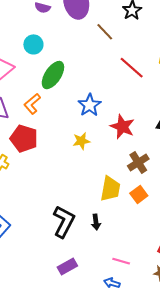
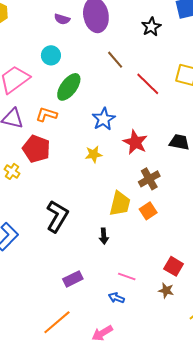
brown line: (105, 32) -> (115, 60), moved
orange L-shape: (32, 104) -> (47, 115), turned 55
black L-shape: (64, 222) -> (57, 216), moved

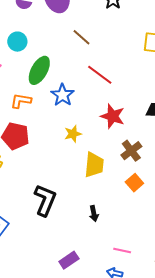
red line: (148, 84) -> (100, 75), moved
blue star: (104, 119) -> (63, 95), moved
yellow trapezoid: (120, 204) -> (94, 165), moved

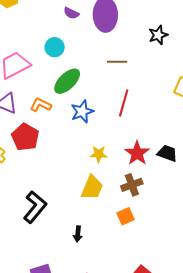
brown line: (82, 37) -> (117, 62), turned -60
red line: (100, 75) -> (124, 103), turned 52
red star: (113, 116) -> (137, 153), moved
yellow star: (73, 134) -> (99, 154), moved

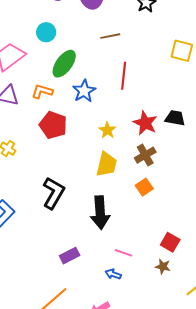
red pentagon: (25, 137) -> (53, 125), moved
yellow star: (99, 154) -> (107, 130), turned -30
black arrow: (78, 234) -> (100, 213), size x2.0

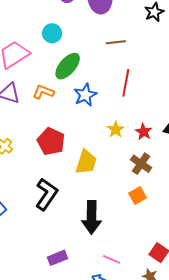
red star: (145, 123) -> (144, 132), size x0.7
red pentagon: (53, 125) -> (51, 141), moved
yellow star: (107, 130) -> (116, 129), moved
brown cross: (145, 155) -> (141, 164), turned -30
yellow trapezoid: (107, 164) -> (86, 162), moved

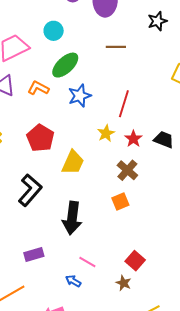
red line: (126, 83) -> (124, 104), moved

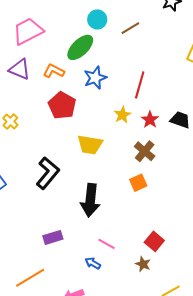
cyan circle: (54, 31) -> (97, 19), moved
brown line: (116, 47) -> (130, 28), turned -30
red pentagon: (40, 138) -> (62, 105), moved
yellow trapezoid: (73, 162) -> (90, 145), turned 76

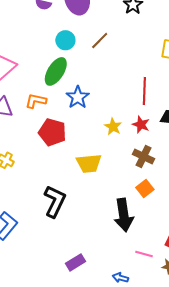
red line: (140, 85) -> (144, 91), moved
black arrow: (90, 200) -> (124, 215), moved
pink line: (106, 244) -> (144, 254), moved

